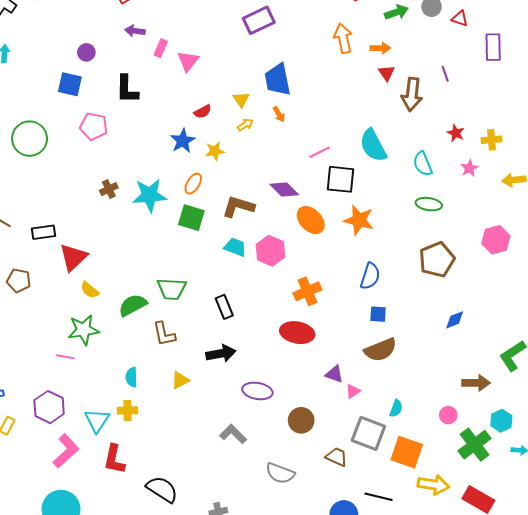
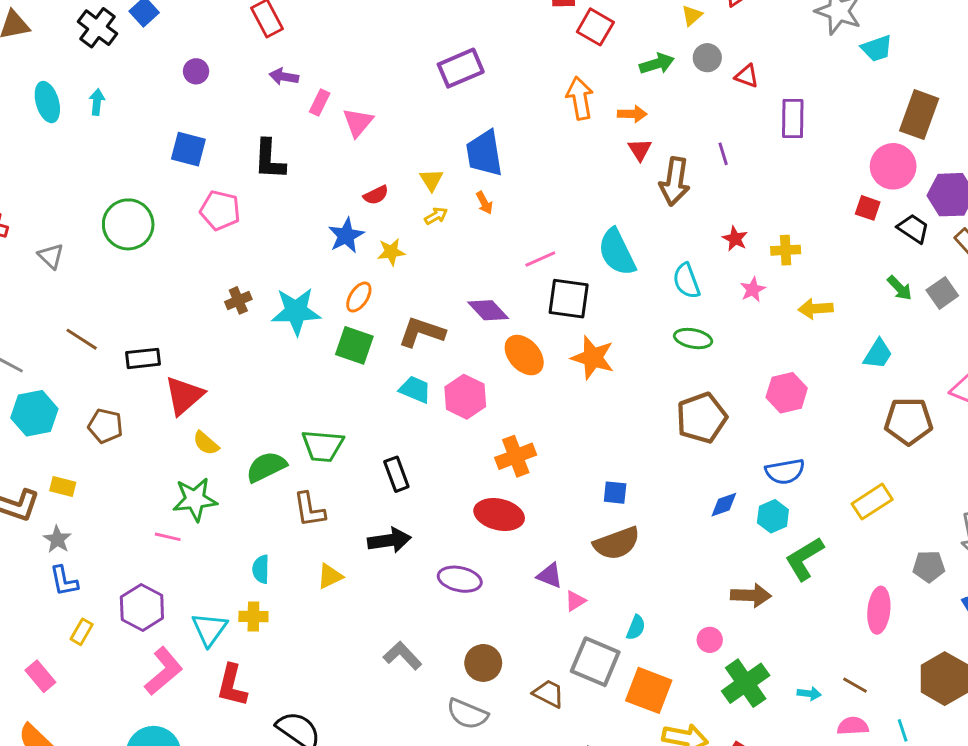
purple circle: (86, 52) -> (196, 71), moved
blue semicircle: (370, 276) -> (785, 472), moved, turned 60
purple ellipse: (257, 391) -> (460, 579), moved
brown circle: (301, 420) -> (483, 663), moved
cyan hexagon: (501, 421) -> (773, 516), moved

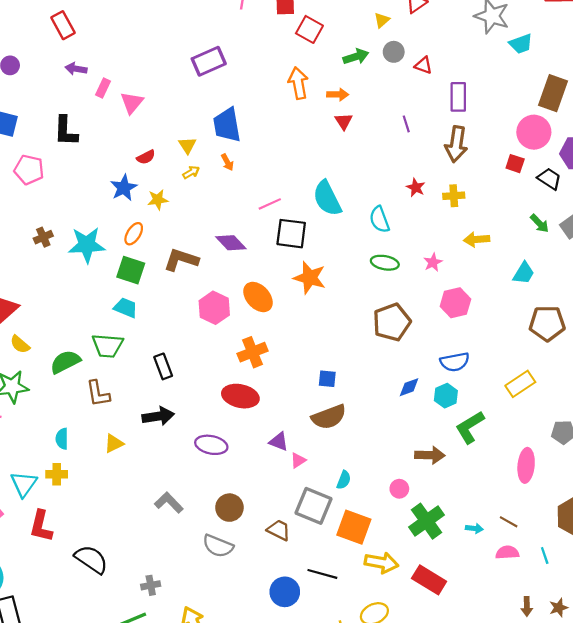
brown arrow: (675, 181) -> (456, 144), moved
pink star: (753, 290) -> (433, 262), moved
orange ellipse: (524, 355) -> (258, 297), moved
cyan trapezoid: (415, 390) -> (126, 308), moved

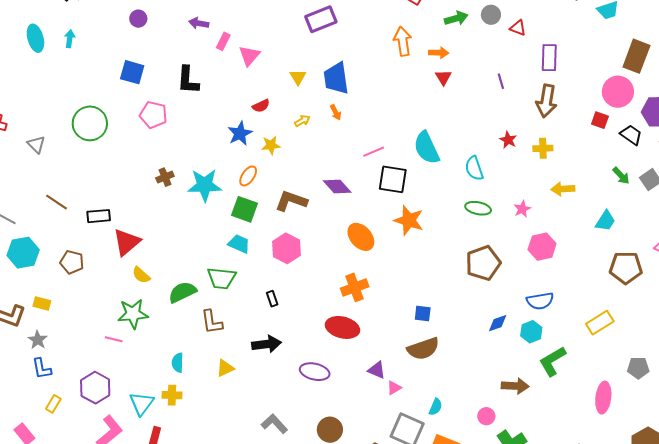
yellow triangle: (187, 145) -> (298, 77), moved
pink hexagon: (214, 308) -> (287, 248), moved
black rectangle: (163, 366) -> (272, 299), size x0.7

